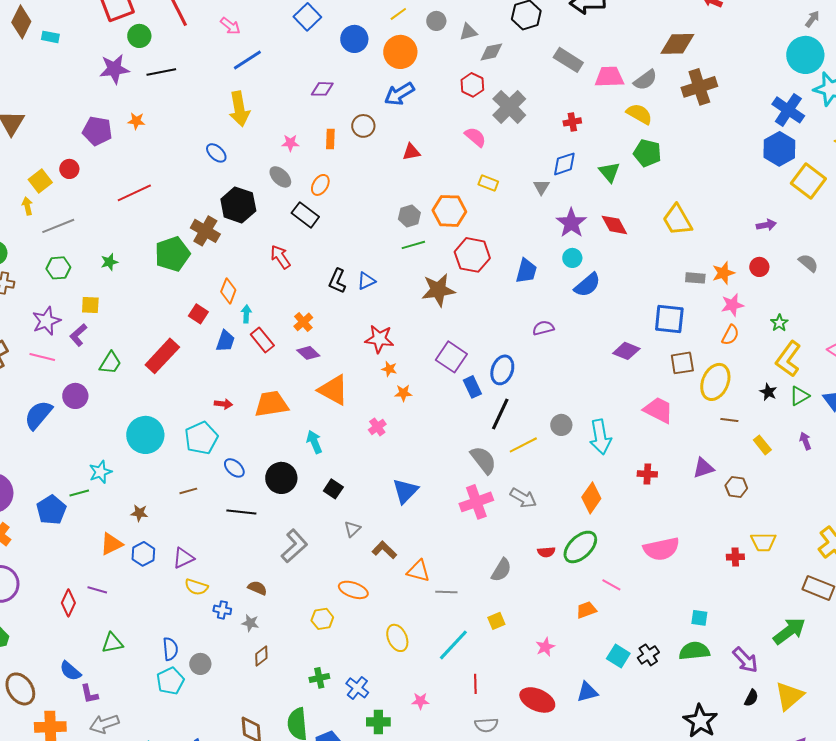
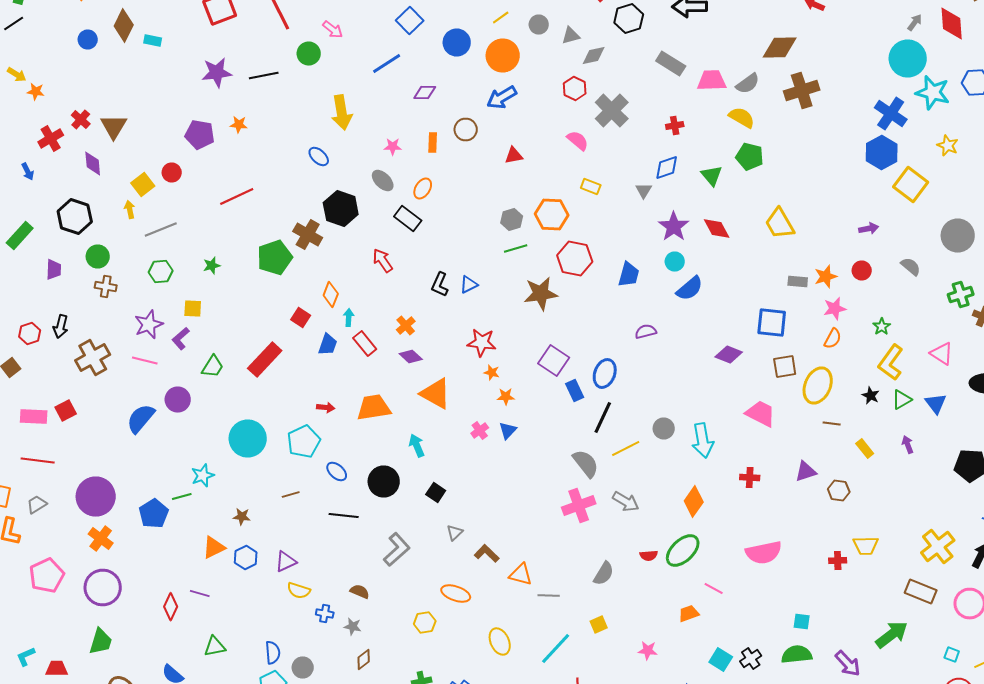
green circle: (139, 36) -> (309, 54), moved
blue line: (247, 60) -> (387, 64), moved
blue triangle: (405, 491) -> (508, 430), moved, size x0.7
pink star: (545, 647) -> (648, 650), turned 30

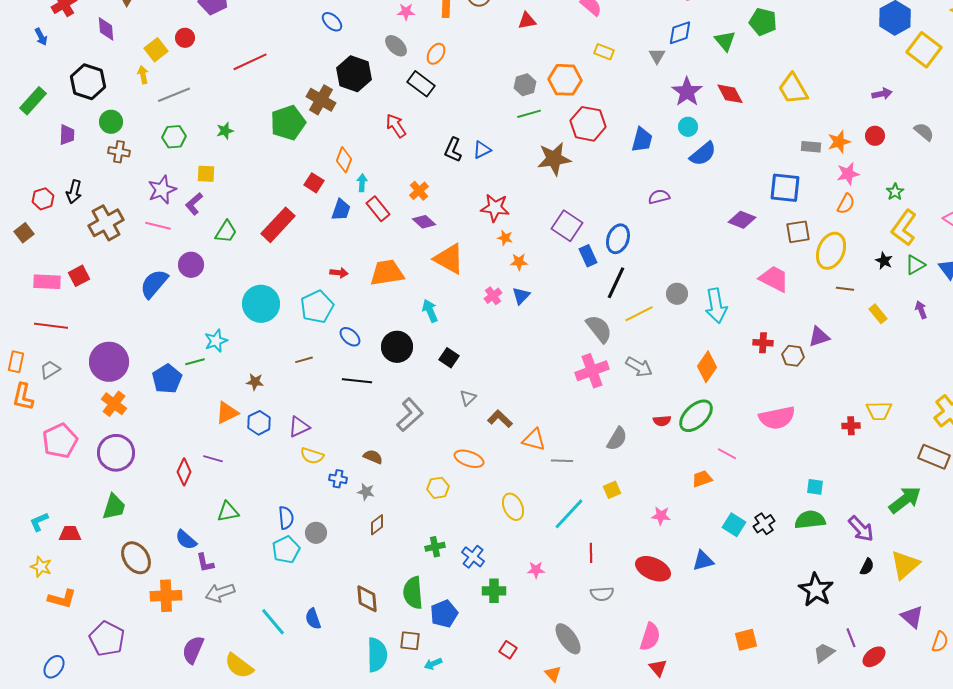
brown hexagon: (839, 490) -> (793, 356), moved

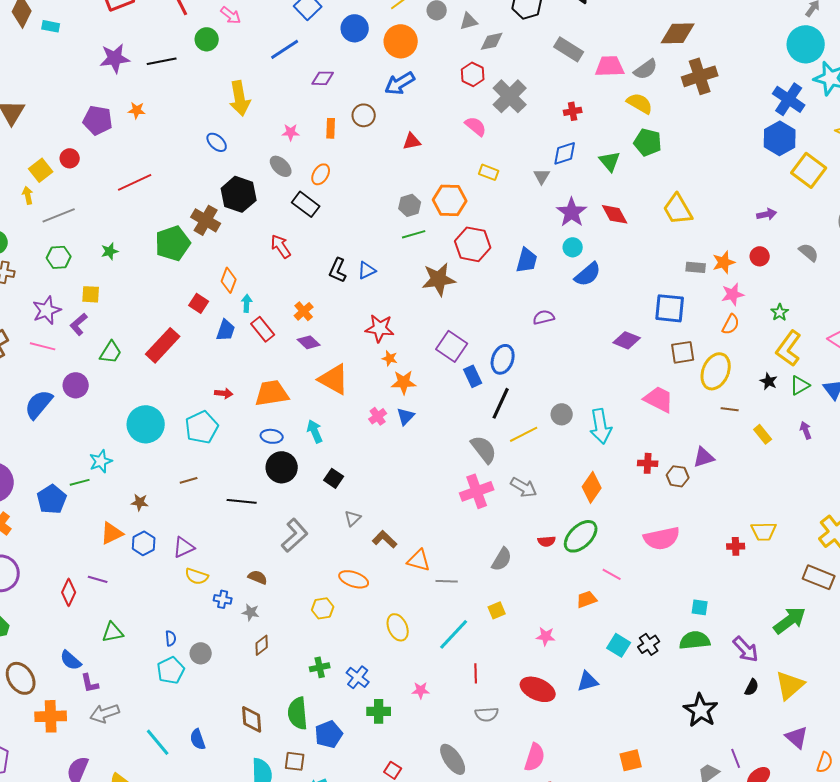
orange star: (519, 262) -> (404, 382), size x1.4
blue ellipse: (350, 337) -> (272, 436), moved, turned -35
blue semicircle: (286, 518) -> (171, 638), size x0.7

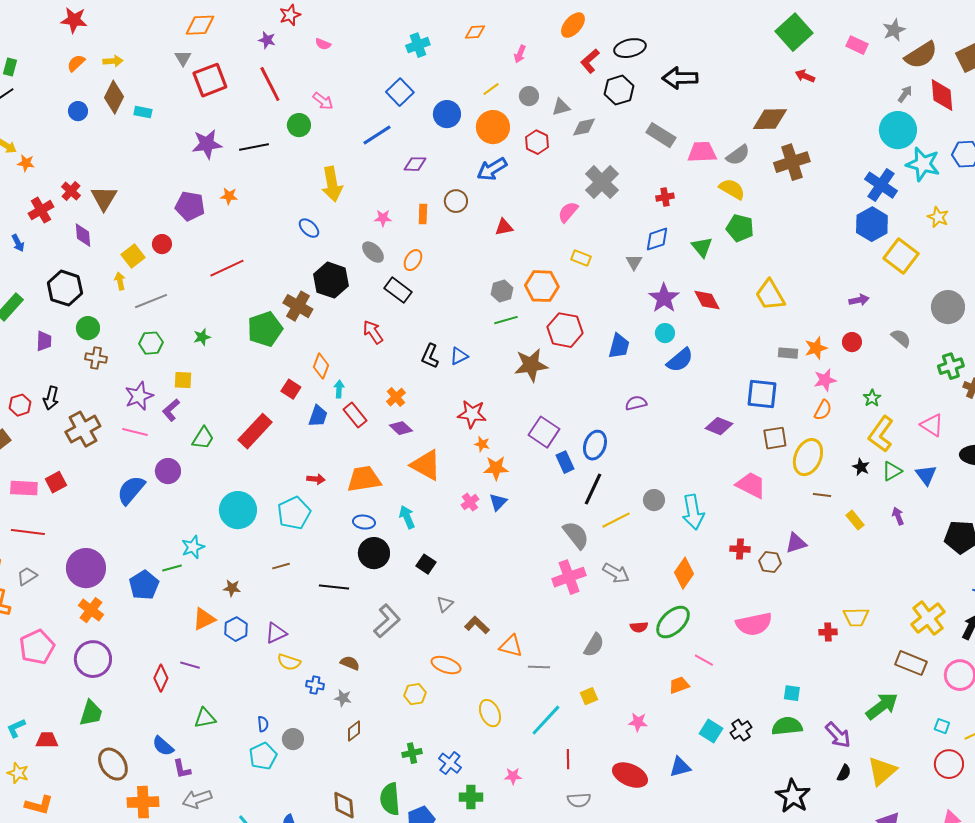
red hexagon: (473, 74) -> (537, 142), moved
pink semicircle: (476, 126) -> (568, 212), turned -90

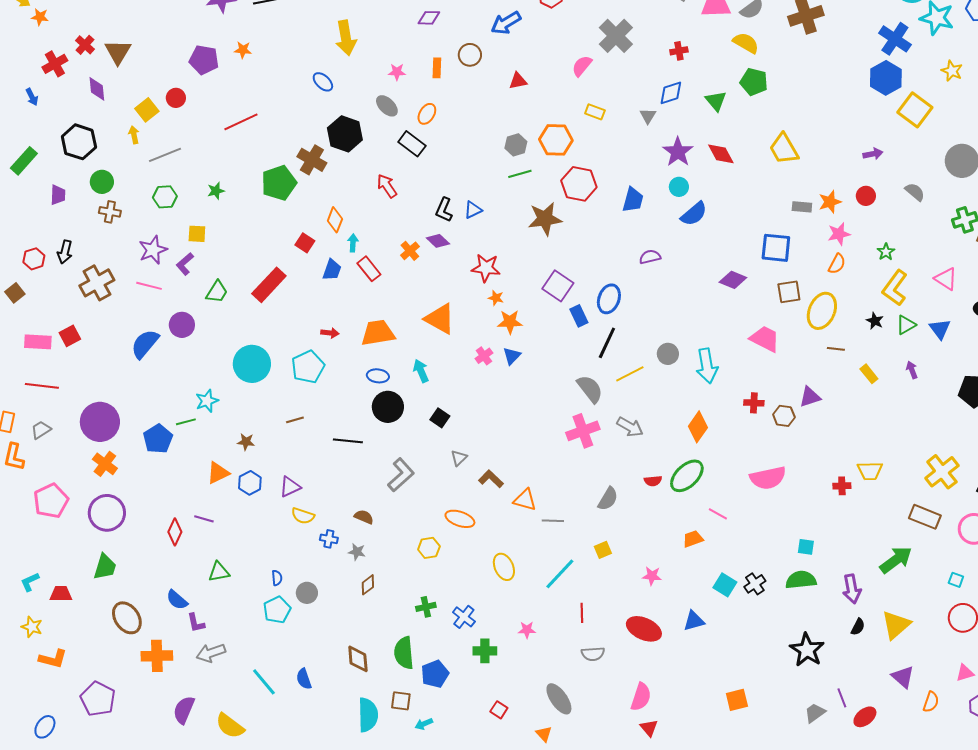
purple diamond: (401, 428) -> (438, 241), moved
purple arrow: (838, 735) -> (852, 589), turned 32

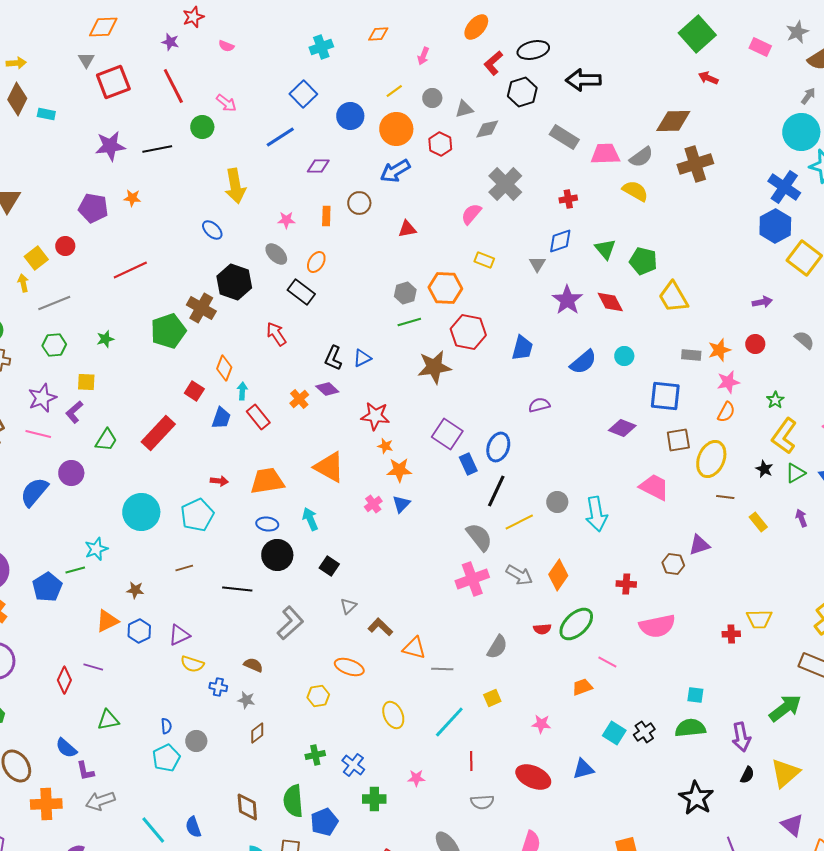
green pentagon: (754, 82) -> (643, 261), moved
cyan circle: (679, 187) -> (624, 356), moved
red cross: (754, 403) -> (626, 584), moved
orange diamond: (698, 427) -> (558, 575), moved

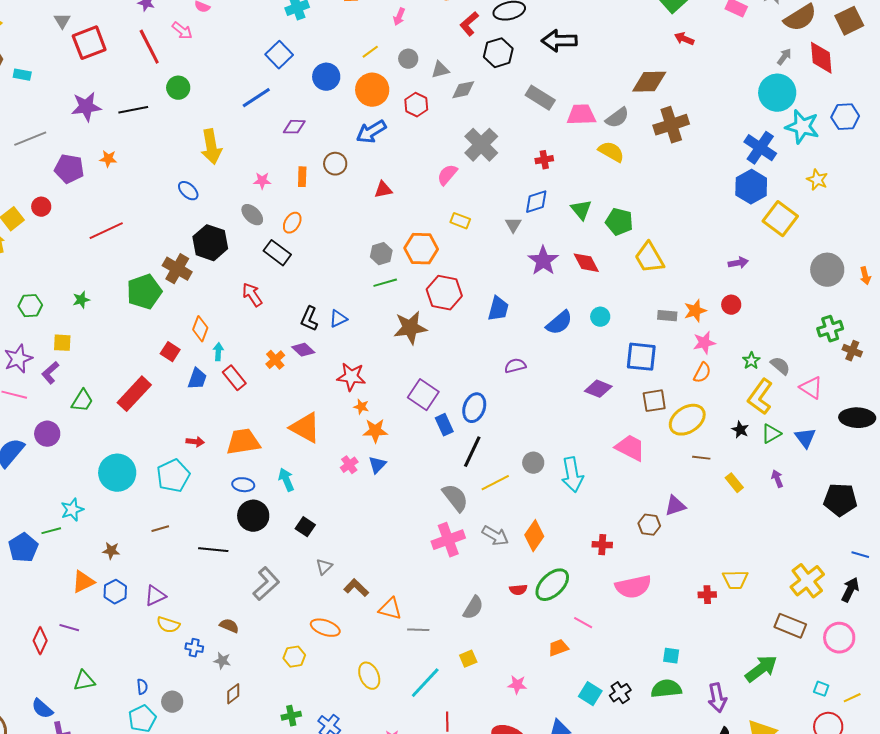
pink arrow: (226, 103) -> (182, 31), moved
gray line: (54, 303) -> (30, 139), moved
gray semicircle: (804, 340) -> (780, 366), moved
yellow ellipse: (711, 459) -> (687, 420), turned 33

